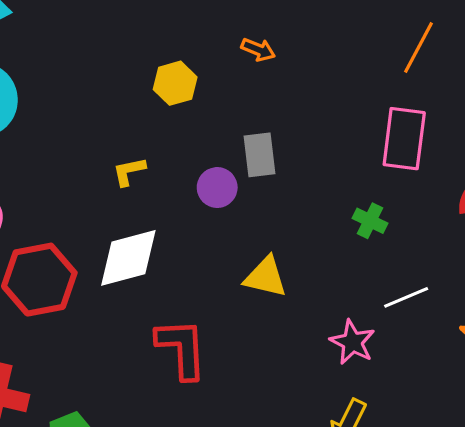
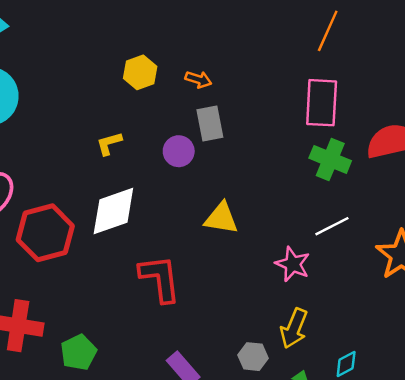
orange arrow: (258, 50) -> (198, 80), moved
green cross: (370, 221) -> (330, 159), moved, size x1.5

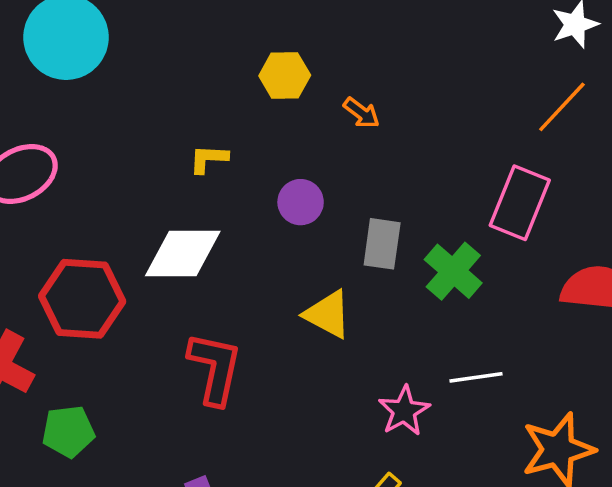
gray rectangle: (210, 123) -> (382, 244), moved
green cross: (330, 159) -> (453, 271), moved
red hexagon: (45, 233) -> (82, 299), moved

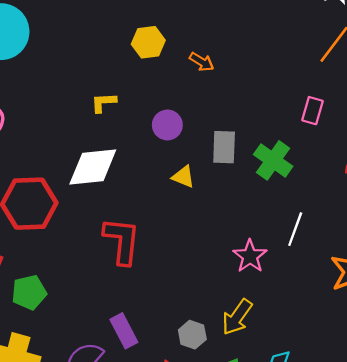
pink rectangle: (520, 203) -> (313, 111), size x0.6
yellow triangle: (328, 314) -> (183, 177), moved, size x0.7
white line: (476, 377) -> (295, 229), turned -56

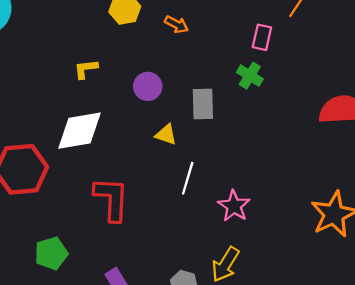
pink rectangle: (313, 111) -> (262, 37), moved
green cross: (273, 160) -> (250, 76), moved, size x0.7
white line: (295, 229) -> (188, 178), moved
green pentagon: (29, 292) -> (51, 253), moved

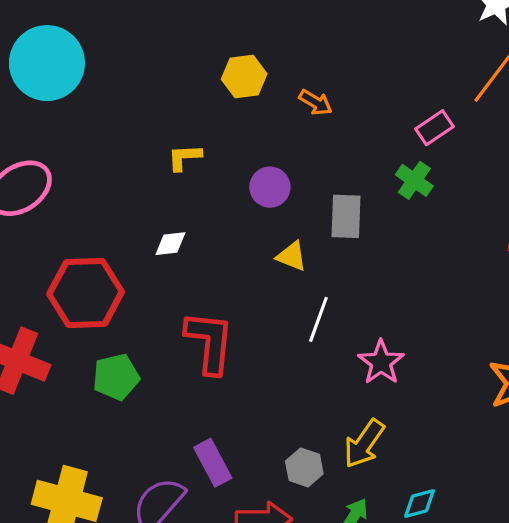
pink rectangle: (262, 37) -> (434, 128), turned 40
white diamond: (80, 131) -> (170, 244), size x0.5
green pentagon: (51, 253) -> (116, 377), moved

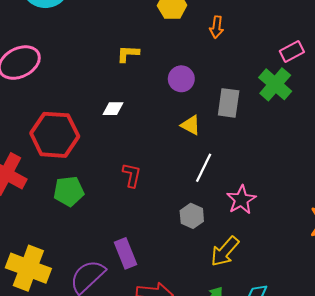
orange arrow: (316, 102) -> (217, 27), turned 60
green cross: (414, 180) -> (275, 84), size x1.4
red L-shape: (210, 342) -> (132, 175), size x0.6
gray hexagon: (304, 467) -> (192, 216), moved

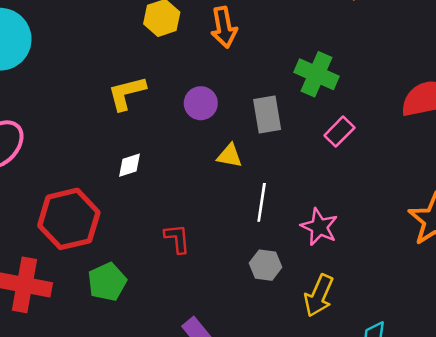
orange arrow: (217, 27) -> (224, 27), size x1.4
pink rectangle: (292, 52) -> (339, 132), moved
yellow L-shape: (128, 54) -> (127, 93), size x1.4

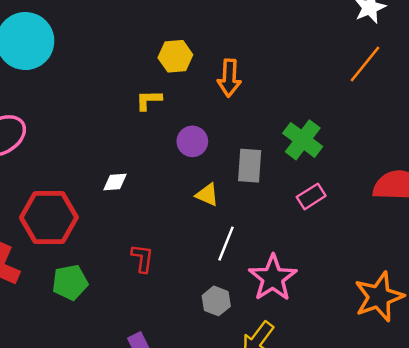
yellow L-shape: (127, 93) -> (149, 100), moved, size x0.7
pink star: (319, 227) -> (273, 278), size x1.4

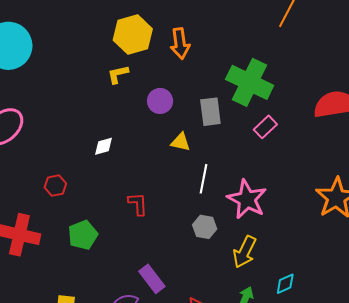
yellow hexagon: (175, 56) -> (133, 34), size x1.4
green cross: (303, 140) -> (250, 82), size x1.4
red hexagon: (49, 218) -> (55, 186), size x0.5

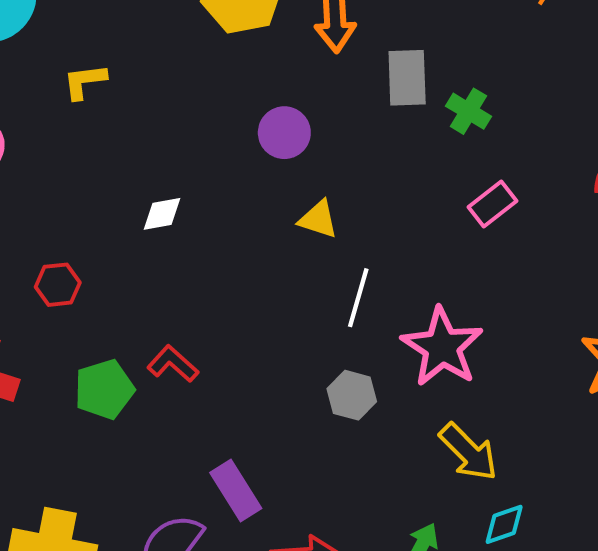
yellow L-shape: (118, 74) -> (85, 81), moved
green cross: (250, 82) -> (469, 111), size x0.5
gray rectangle: (210, 112) -> (407, 78), moved
red L-shape: (138, 204) -> (173, 364), moved, turned -50
yellow arrow: (245, 252) -> (468, 452), moved, turned -76

